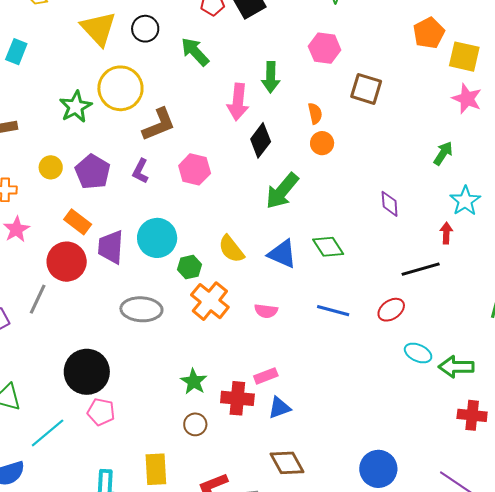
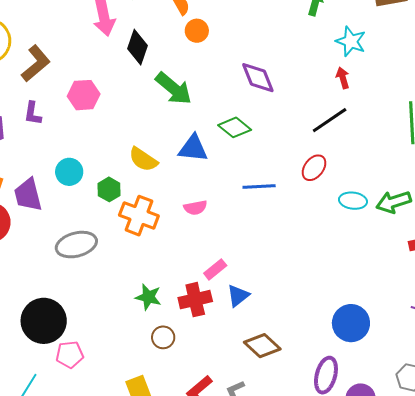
green arrow: (282, 191) -> (174, 89), turned -72
purple diamond: (390, 204) -> (258, 78), moved, size x1.4
cyan circle: (157, 238) -> (69, 172), size x0.7

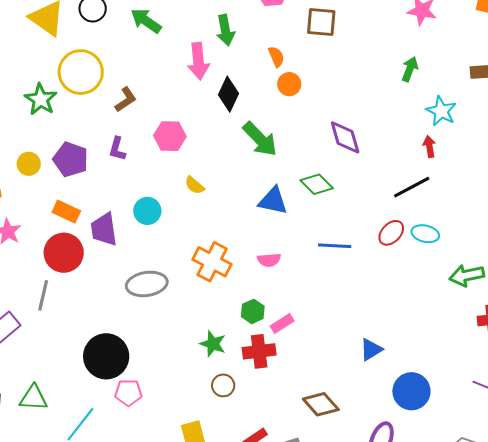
brown L-shape: (36, 63) -> (126, 100), size x0.7
yellow semicircle: (143, 159) -> (195, 185), moved, size x0.7
green hexagon: (109, 189) -> (253, 311), moved
cyan ellipse: (353, 201) -> (425, 234), moved
blue triangle: (238, 296) -> (371, 350), moved

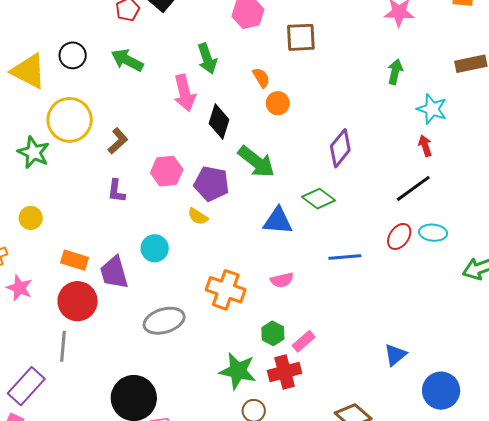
purple diamond: (345, 137) -> (340, 148), turned 63
purple pentagon: (71, 159) -> (211, 184), moved
green star: (213, 344) -> (238, 371), size x1.4

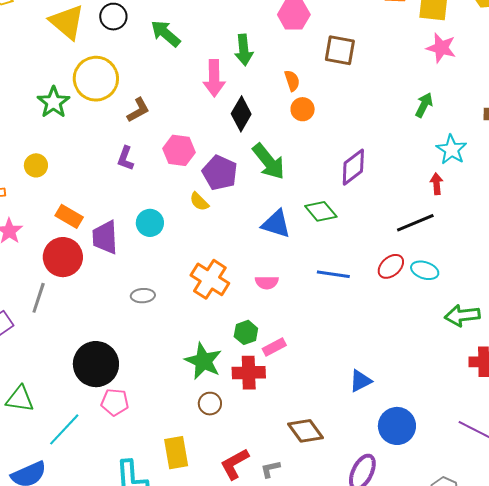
gray ellipse: (164, 321) -> (143, 296), size x0.6

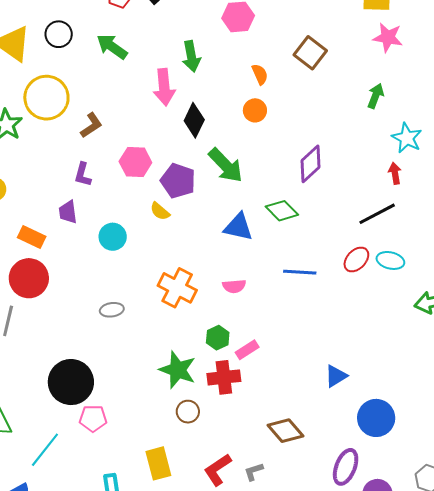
brown square: (340, 50) -> (310, 53), moved, turned 32
orange semicircle: (292, 81) -> (260, 74), moved
purple trapezoid: (105, 237) -> (68, 212), moved, size x0.7

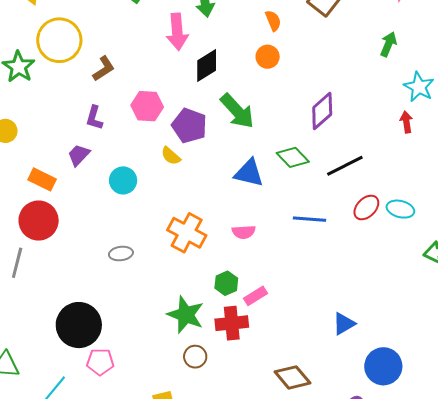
black diamond: (194, 120) -> (207, 65), turned 32
purple trapezoid: (68, 212) -> (79, 155), turned 50
black line: (377, 214) -> (345, 166), moved

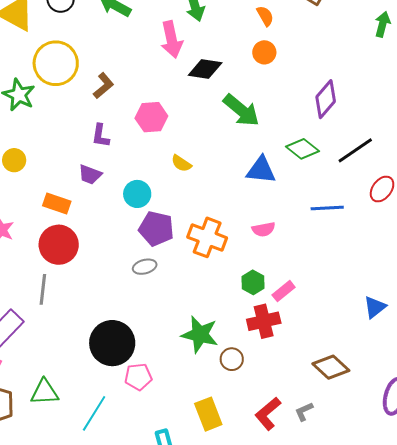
black diamond: (207, 65) -> (205, 69), turned 48
purple pentagon: (189, 126) -> (156, 229), moved
purple trapezoid: (79, 155) -> (90, 175), turned -105
green star: (186, 315) -> (200, 334), moved

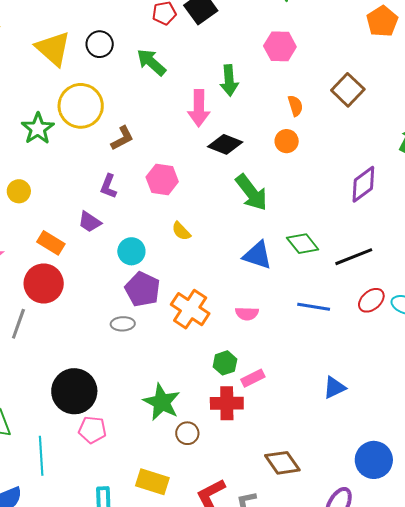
purple diamond: (326, 99) -> (363, 184), moved
blue triangle: (375, 307) -> (334, 388), moved
cyan line: (94, 413) -> (41, 456), turned -48
yellow rectangle: (208, 414) -> (152, 482), turned -64

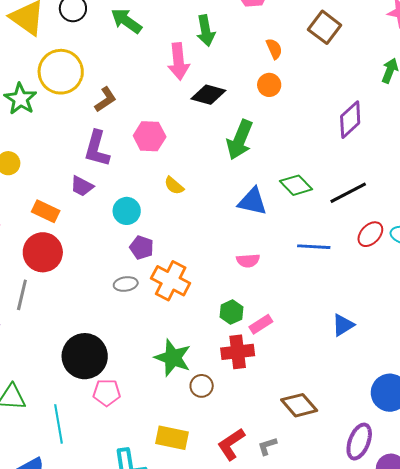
purple L-shape: (108, 186) -> (97, 149), size x1.5
green arrow: (251, 193) -> (240, 140), turned 66
purple pentagon: (142, 289) -> (142, 248), size x0.7
orange cross: (190, 309) -> (171, 281), moved

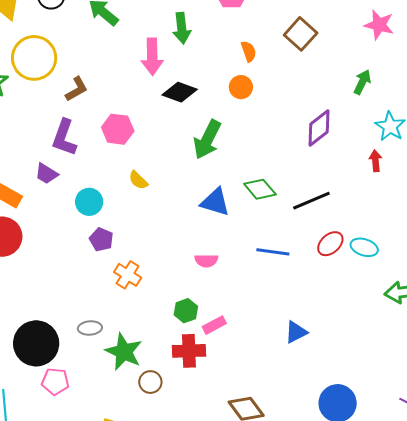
orange cross: (171, 281) -> (128, 275), size x0.7
gray ellipse: (126, 284) -> (90, 328), moved

